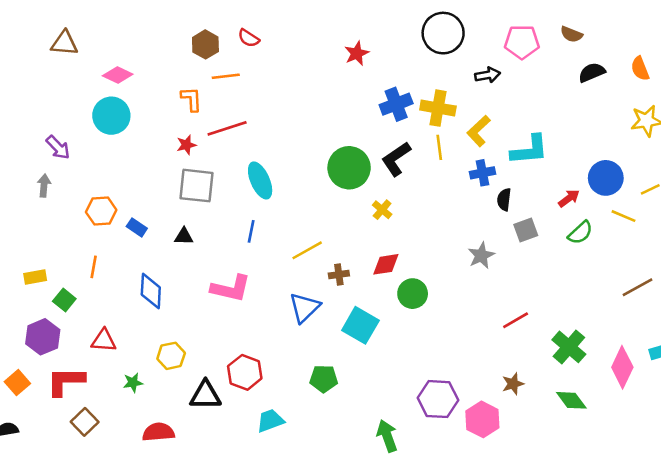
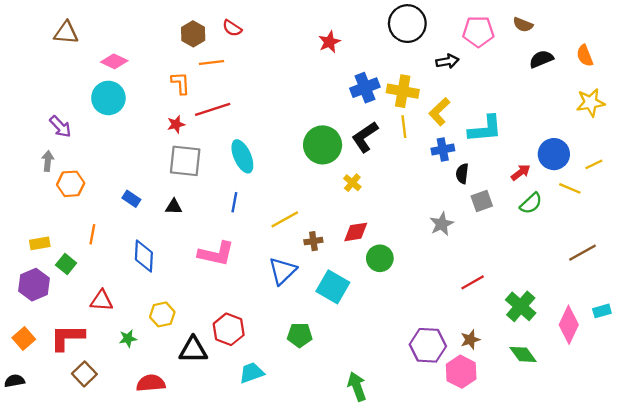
orange hexagon: (101, 211) -> (71, 184), moved
purple hexagon: (43, 337) -> (34, 285), moved
purple hexagon: (438, 399) -> (428, 345), moved
pink hexagon: (482, 419) -> (461, 372), moved

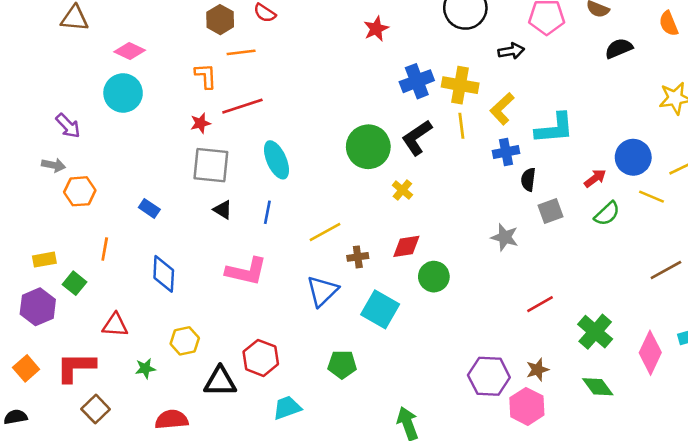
orange semicircle: (585, 56) -> (669, 23), moved
gray arrow: (48, 161) -> (54, 165), turned 96
black triangle: (174, 207) -> (223, 210), moved, turned 30
gray star: (442, 224) -> (505, 237), turned -30

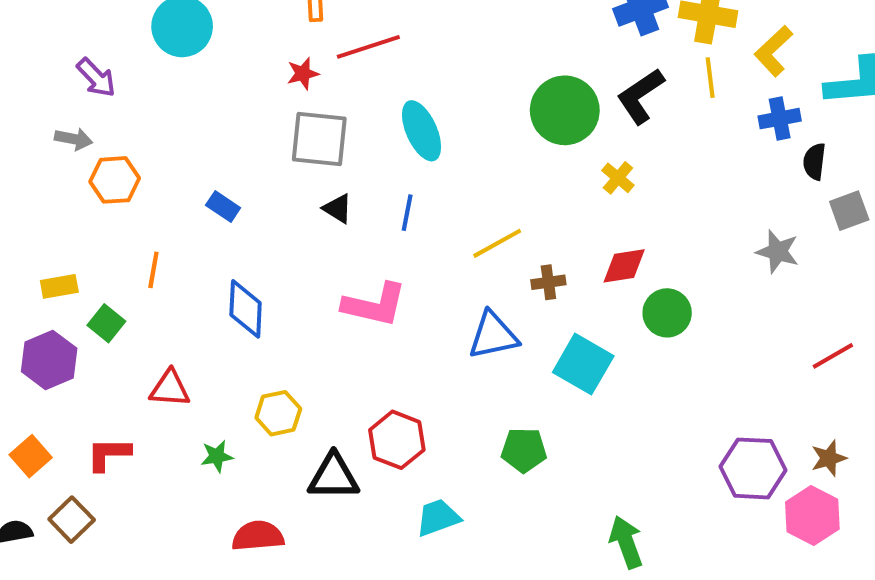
blue triangle: (322, 291) -> (493, 335), turned 32
red L-shape: (76, 367) -> (108, 454), size x0.7
brown square: (96, 409) -> (72, 520), moved

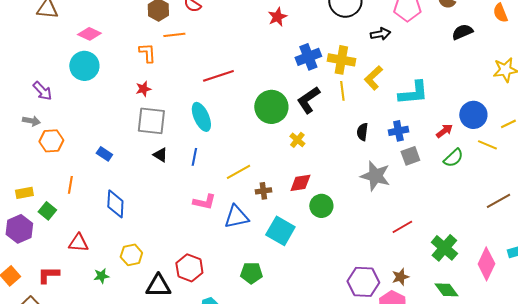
red line: (368, 47) -> (218, 76), moved
blue cross: (780, 119) -> (398, 131), moved
black semicircle: (814, 161) -> (362, 132), moved
gray star: (778, 252) -> (375, 176), size x1.4
pink L-shape: (374, 305) -> (204, 202), moved, size x0.7

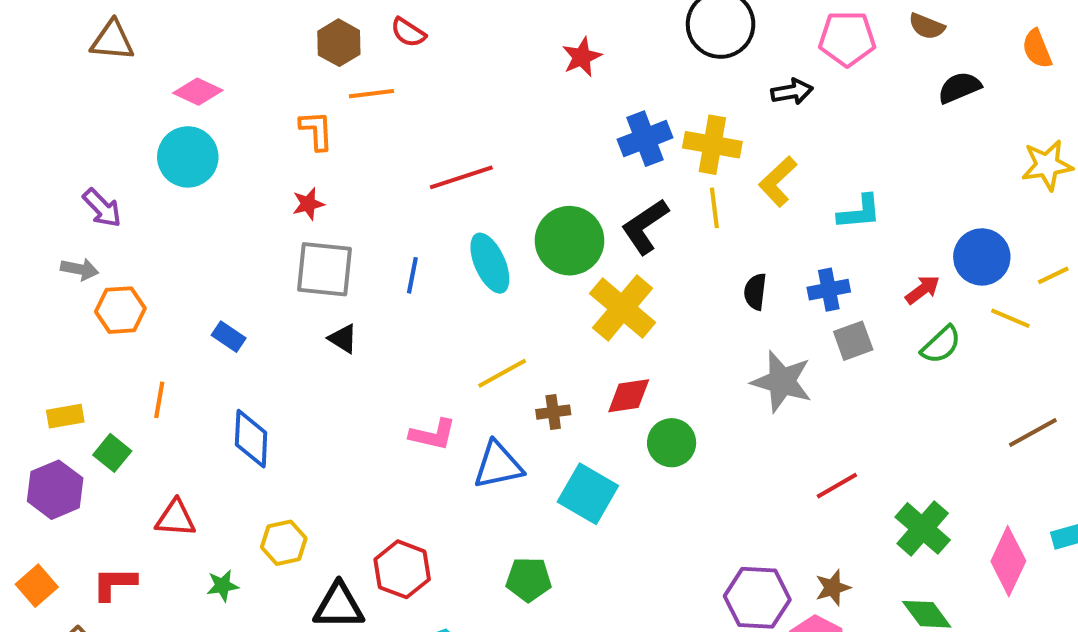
cyan L-shape: (413, 93) -> (859, 212), size x0.7
cyan ellipse: (201, 117) -> (490, 263), moved
yellow cross: (297, 140) -> (623, 308), size x2.0
blue line: (194, 157) -> (412, 275), moved

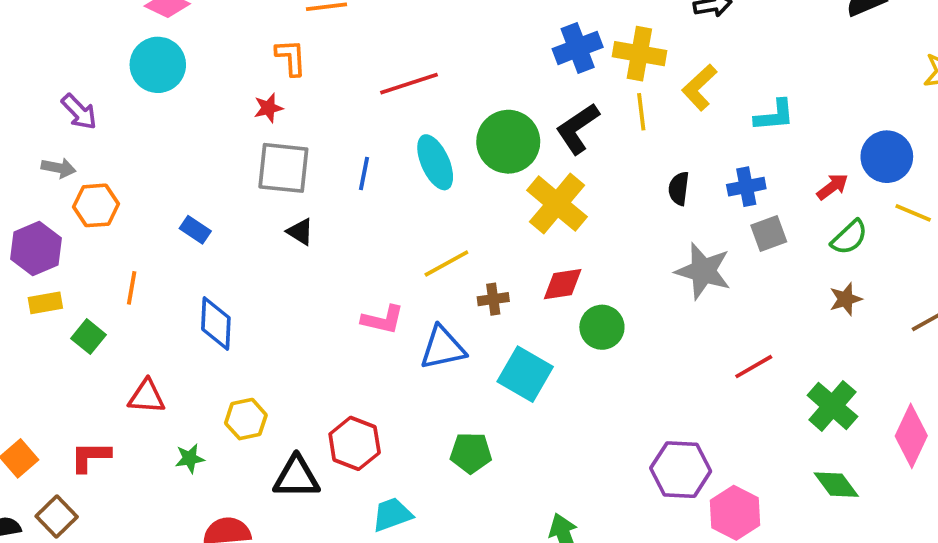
orange L-shape: (316, 130) -> (291, 57), moved
purple hexagon: (55, 490) -> (36, 249), moved
brown star: (833, 588) -> (846, 299), moved

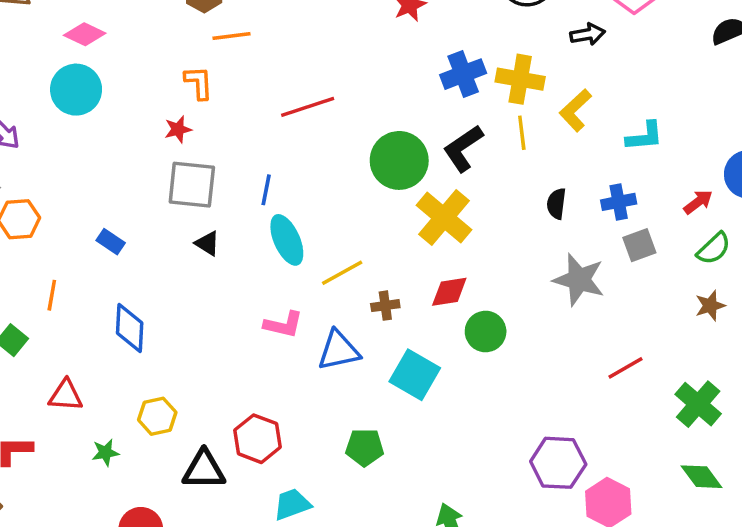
cyan ellipse: (435, 162) -> (287, 240), moved

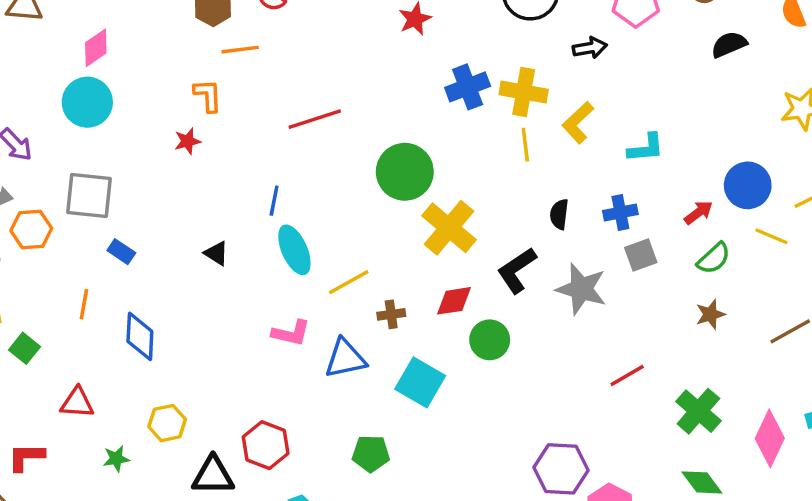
pink diamond: (85, 34) -> (96, 48), turned -60
black L-shape: (463, 148) -> (517, 270), moved
gray square: (192, 185) -> (89, 196), moved
orange line: (52, 295) -> (84, 304), moved

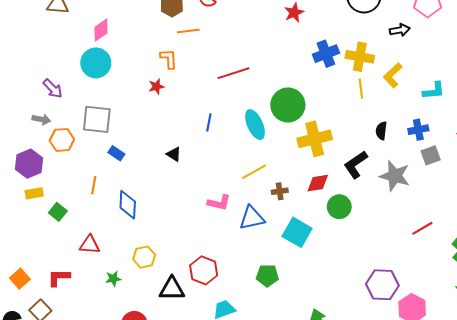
yellow cross: (449, 228) -> (315, 139), turned 36
cyan ellipse: (294, 250) -> (255, 125), moved

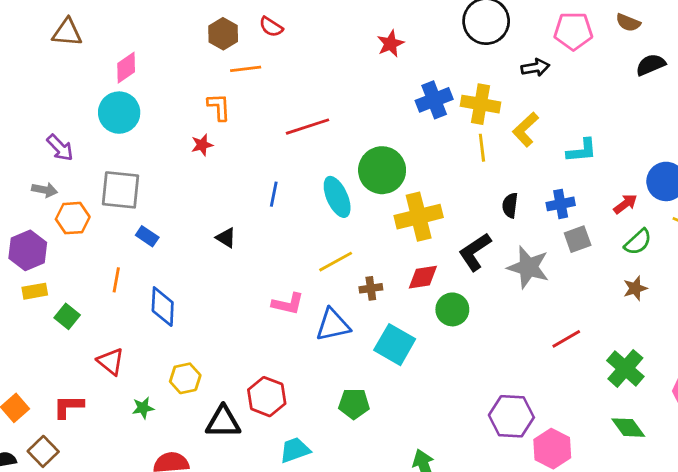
red triangle: (90, 245) -> (111, 361), turned 35

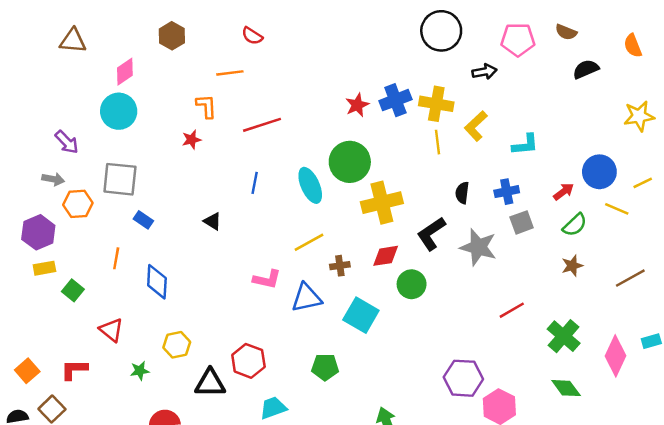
brown hexagon: (223, 34) -> (172, 36), moved
red star: (390, 44) -> (357, 105), moved
red line: (308, 127) -> (262, 125), moved

